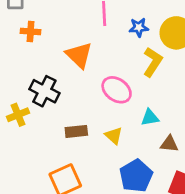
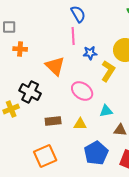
blue star: (139, 27) -> (90, 53), moved
yellow triangle: (114, 136) -> (80, 124), turned -40

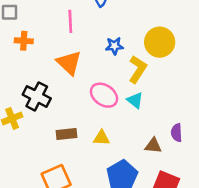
pink line: (73, 36) -> (70, 21), moved
cyan triangle: (106, 111) -> (135, 100), moved, turned 48

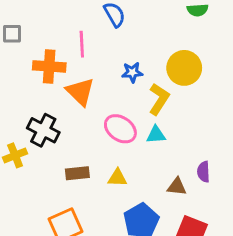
orange cross: (24, 41) -> (49, 66), moved, size x1.5
cyan triangle: (135, 100) -> (156, 135), turned -42

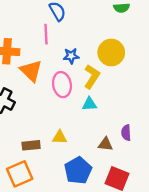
pink line: (82, 44) -> (46, 34), moved
pink ellipse: (120, 129) -> (62, 85), moved, turned 45
brown rectangle: (77, 173) -> (31, 145), moved

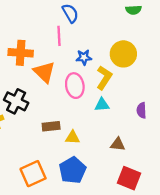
purple semicircle: (126, 133) -> (141, 110), moved
brown rectangle: (31, 145) -> (51, 126), moved
blue pentagon: (78, 170) -> (73, 170), moved

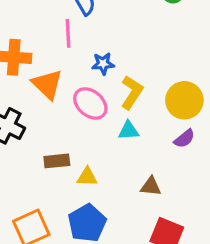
yellow circle: (123, 54) -> (184, 100), moved
pink ellipse: (75, 86) -> (90, 103), turned -40
purple semicircle: (141, 110) -> (184, 139), turned -126

